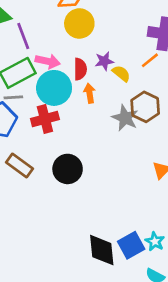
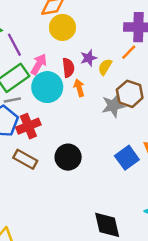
pink arrow: (48, 61) -> (39, 64), turned -65
yellow semicircle: (121, 73) -> (105, 67), turned -91
gray star: (125, 118) -> (113, 106), turned -30
red cross: (45, 119) -> (28, 126), moved
blue square: (131, 245) -> (127, 158), moved

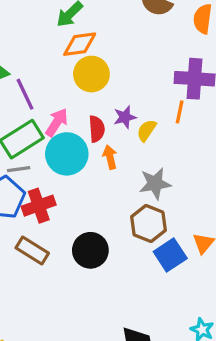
orange line: (129, 52) -> (180, 112), turned -35
brown hexagon: (130, 94) -> (148, 223), moved

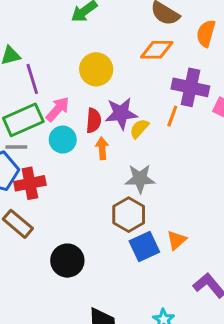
orange diamond: (80, 44) -> (157, 50), moved
purple star: (125, 117) -> (121, 113), size x1.5
cyan circle: (67, 154) -> (63, 140), size x0.7
black circle: (90, 250) -> (67, 261), moved

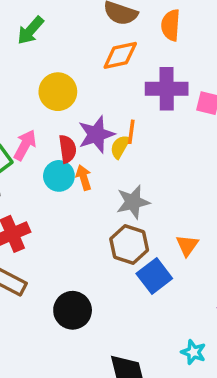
orange line: (172, 116) -> (131, 132), moved
cyan circle: (63, 140) -> (59, 176), moved
orange triangle: (177, 240) -> (187, 245), moved

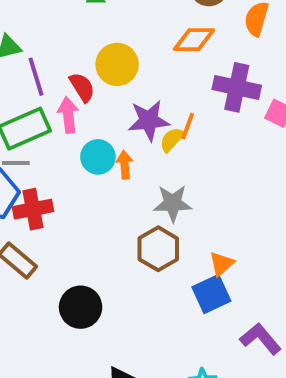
pink arrow: (25, 145) -> (68, 115), turned -48
red semicircle: (67, 149) -> (82, 87), moved, turned -36
blue square: (154, 276) -> (211, 294), moved

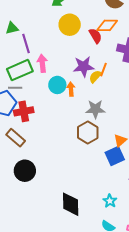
yellow circle: (117, 64) -> (70, 25), moved
red semicircle: (82, 87) -> (95, 36), moved
black circle: (81, 307) -> (25, 171), moved

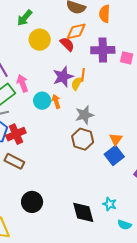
black circle: (25, 171) -> (32, 202), moved
cyan star: (110, 201) -> (110, 204), moved

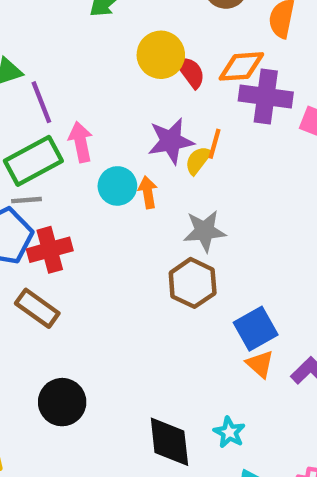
orange diamond: (76, 31) -> (241, 66), moved
yellow circle: (40, 40) -> (161, 55), moved
orange triangle: (116, 139) -> (260, 364), moved, turned -32

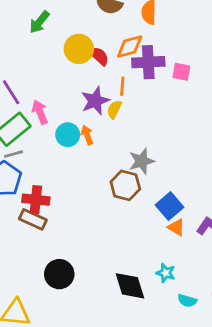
orange line: (215, 144) -> (122, 86), moved
gray star: (205, 231) -> (142, 161), moved
red cross: (50, 250) -> (36, 200), moved, turned 32

